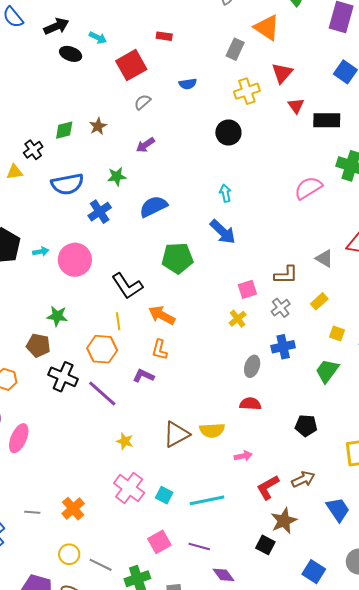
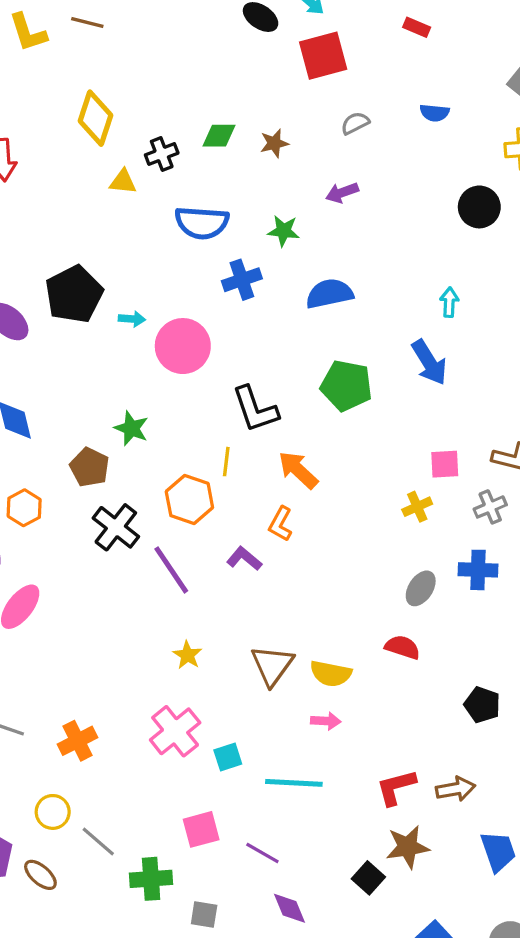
red square: (131, 65) -> (323, 56), moved
brown triangle: (176, 434) -> (272, 665), turned -40
pink arrow: (243, 456) -> (326, 721), moved
cyan square: (164, 495) -> (228, 757), turned 30

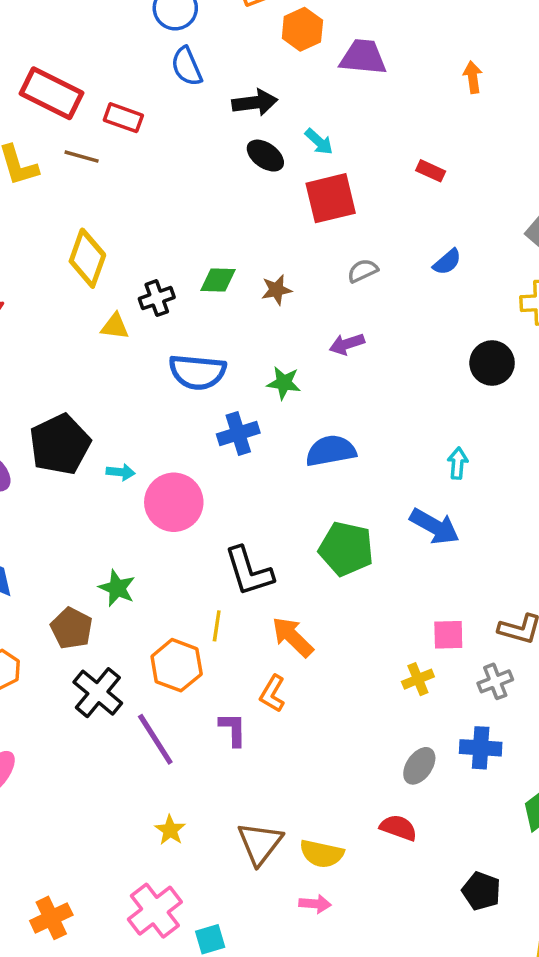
blue semicircle: (434, 113) -> (447, 262), turned -48
blue arrow: (429, 362) -> (435, 526), turned -30
purple L-shape: (244, 559) -> (233, 729), turned 48

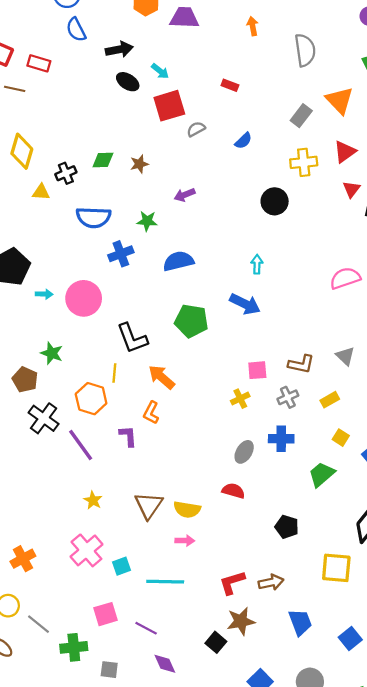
gray semicircle: (363, 271) -> (196, 129), moved
cyan arrow: (121, 472) -> (44, 294), moved

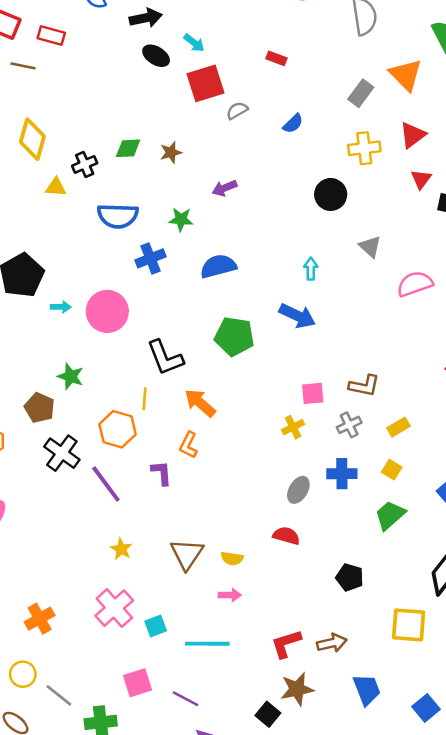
gray triangle: (345, 356) -> (370, 247), moved
yellow square: (341, 438) -> (392, 470), moved
yellow semicircle: (187, 509) -> (232, 558), size x0.7

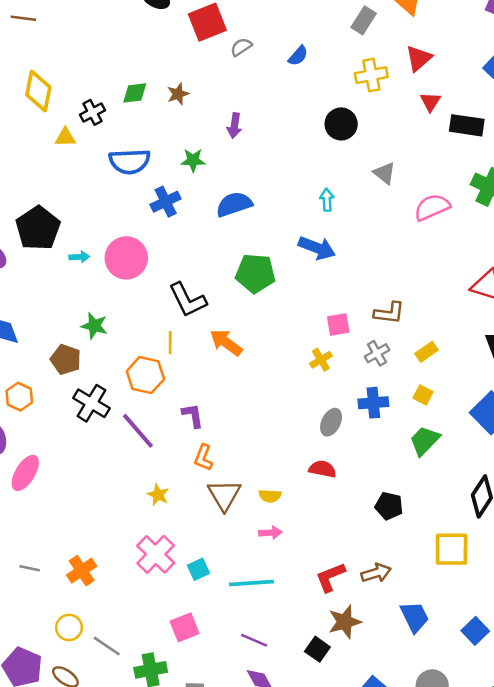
purple arrow: (225, 188) -> (234, 126), turned -55
orange L-shape: (188, 445) -> (203, 458), moved
purple line: (186, 699) -> (254, 640), moved

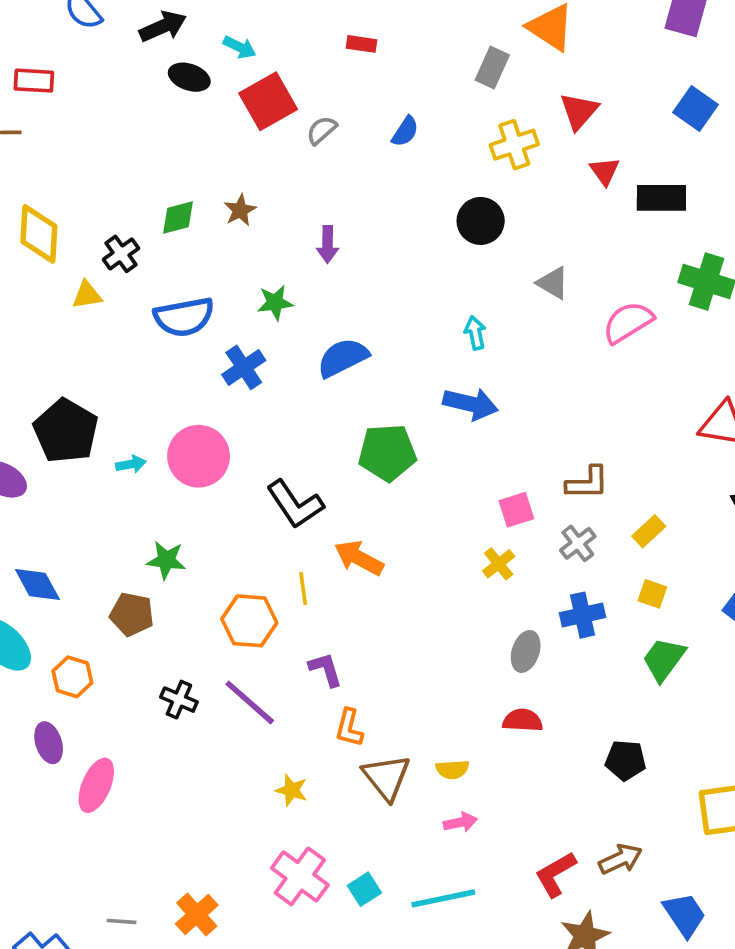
yellow line: (170, 343) -> (303, 589), moved
black cross: (91, 403) -> (179, 700), moved, size x0.7

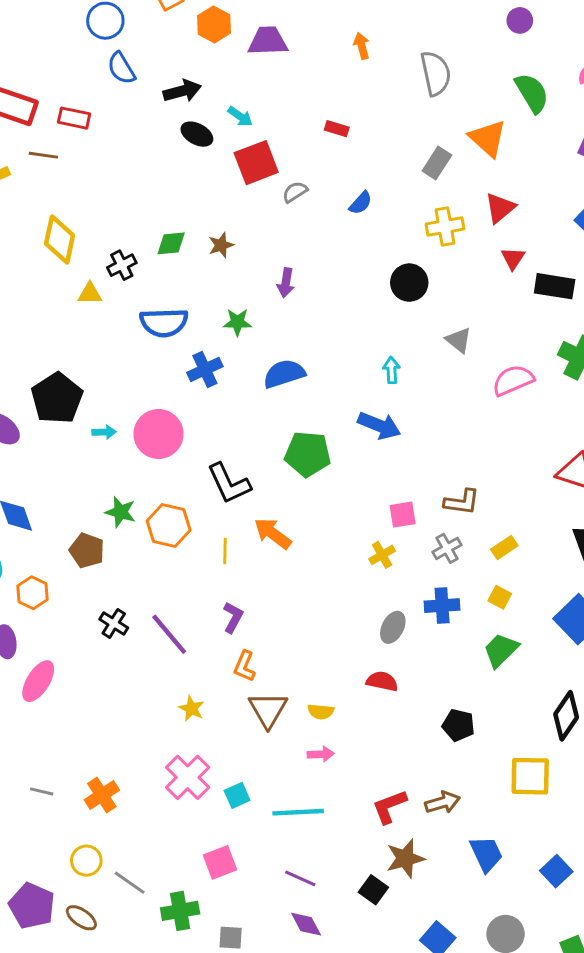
orange hexagon: (249, 621) -> (169, 525), moved
purple L-shape: (326, 669) -> (233, 617), turned 36

